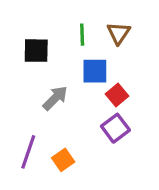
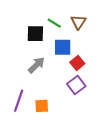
green line: (82, 35) -> (54, 23), turned -56
black square: (36, 51) -> (35, 34), moved
orange square: (63, 160) -> (42, 106), turned 32

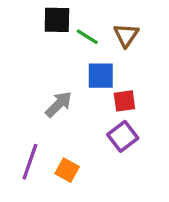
black square: (35, 34) -> (57, 20), moved
red square: (77, 63) -> (124, 101), turned 32
orange square: (42, 106) -> (67, 170), turned 32

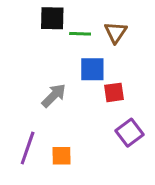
green line: (87, 37) -> (80, 34), turned -30
purple square: (123, 136) -> (130, 133), moved
orange square: (67, 170) -> (62, 156), turned -30

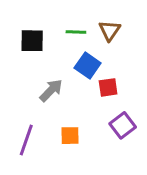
black square: (52, 18) -> (32, 41), moved
blue square: (92, 69) -> (88, 66), turned 35
orange square: (62, 156) -> (70, 136), moved

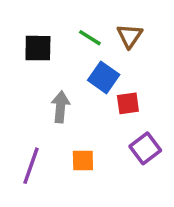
green line: (76, 32) -> (90, 38), turned 30
gray arrow: (51, 90) -> (60, 107), turned -40

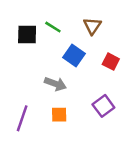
green line: (90, 38) -> (53, 27), moved
red square: (128, 103) -> (111, 62), moved, turned 35
gray arrow: (60, 107) -> (55, 84), moved, turned 105

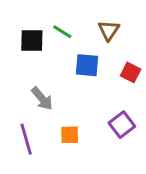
blue square: (74, 55) -> (87, 65), turned -30
gray arrow: (55, 84) -> (42, 99), moved, turned 30
purple line: (22, 118) -> (26, 139), turned -35

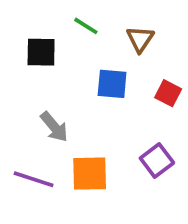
green line: (62, 32) -> (86, 26), moved
orange square: (70, 135) -> (90, 174), size x1.5
purple line: (26, 139) -> (34, 179), turned -56

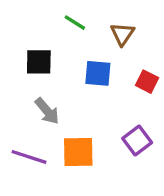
black square: (41, 52) -> (39, 62), moved

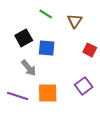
black square: (39, 62) -> (24, 38), turned -30
blue square: (98, 73) -> (47, 48), moved

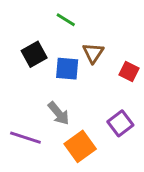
brown triangle: (75, 21) -> (93, 53), moved
gray arrow: (29, 68) -> (59, 113), moved
orange square: (48, 93) -> (80, 146), moved, turned -35

